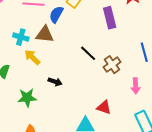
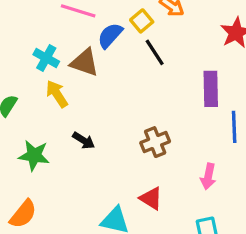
purple rectangle: (110, 18) -> (211, 89), moved
black line: (88, 53) -> (155, 52), moved
brown cross: (112, 65) -> (155, 142), moved

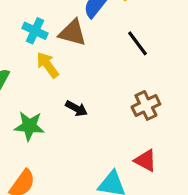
black line: (155, 52) -> (138, 43), moved

